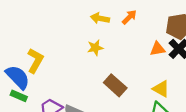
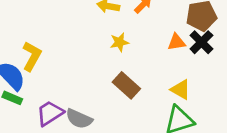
yellow star: (95, 48) -> (119, 42), moved

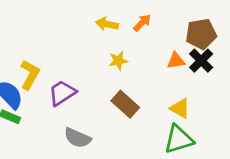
purple trapezoid: (50, 113) -> (62, 93), moved

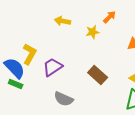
yellow arrow: (107, 24) -> (63, 21), moved
yellow star: (118, 61) -> (93, 32), moved

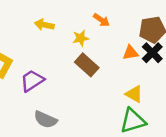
orange arrow: (110, 17) -> (101, 20), turned 80
brown rectangle: (98, 75) -> (87, 65), moved

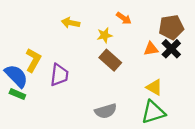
purple trapezoid: (32, 81) -> (59, 75), turned 130
gray semicircle: (45, 120) -> (106, 111), moved, turned -40

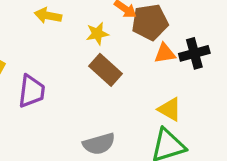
brown pentagon: (171, 27) -> (150, 22), moved
black cross: (171, 49) -> (194, 53), turned 30

